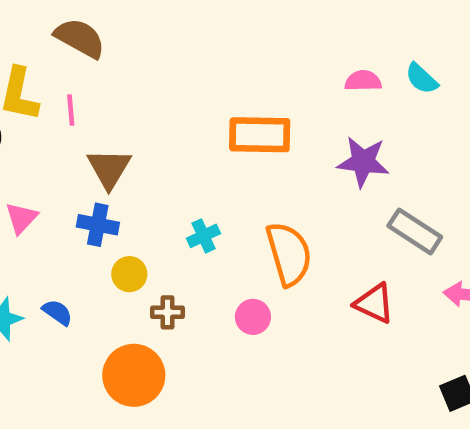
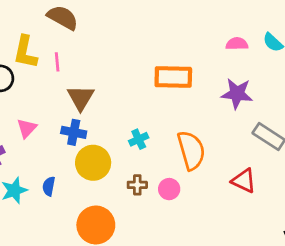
yellow circle: (129, 274) -> (93, 163), size x1.6
blue semicircle: (57, 312) -> (49, 186), turned -114
brown cross: (168, 312) -> (137, 185), moved

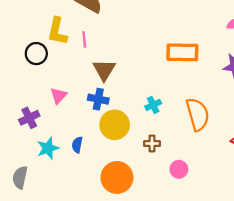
pink circle: (169, 189) -> (179, 169), moved

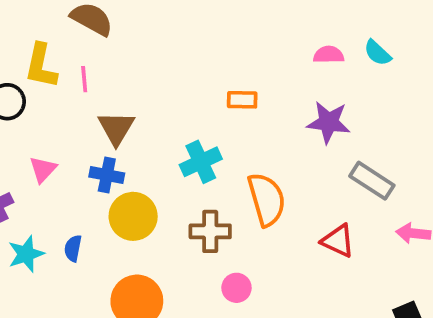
orange rectangle: (182, 52) -> (242, 100), size x0.6
cyan cross: (153, 105) -> (201, 162), moved, size x1.5
brown cross: (152, 144) -> (210, 231), moved, size x1.5

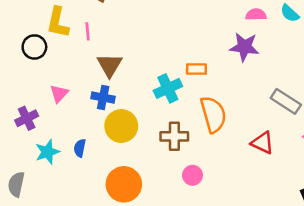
orange rectangle: (242, 100) -> (196, 69), moved
purple star: (329, 122) -> (244, 47), moved

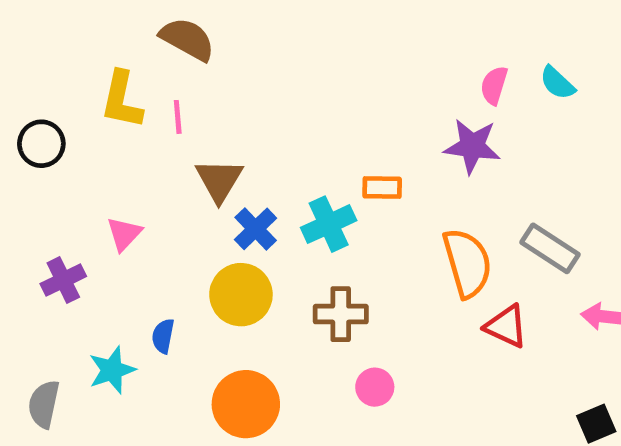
pink semicircle: (256, 15) -> (494, 85), turned -72
black circle: (34, 47) -> (41, 144), moved
blue cross: (103, 97) -> (256, 229), moved, turned 35
orange semicircle: (213, 114) -> (467, 263), moved
cyan star: (47, 152) -> (112, 370), moved

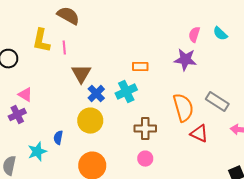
orange rectangle: (382, 188) -> (140, 67), moved
pink triangle: (124, 234) -> (25, 95), moved, turned -42
brown cross: (341, 314) -> (145, 129), moved

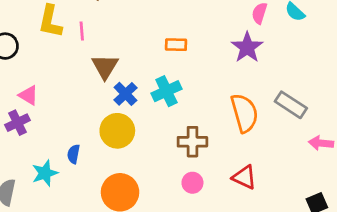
purple star: (185, 60) -> (247, 47), turned 30
orange rectangle: (140, 67) -> (176, 45), moved
red triangle: (199, 134) -> (244, 177), moved

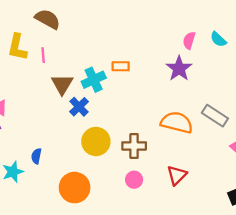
cyan cross: (166, 91) -> (94, 80), moved
orange semicircle: (244, 113) -> (177, 122), turned -60
yellow circle: (117, 131) -> (96, 141), moved
red triangle: (244, 177) -> (177, 175), turned 50

